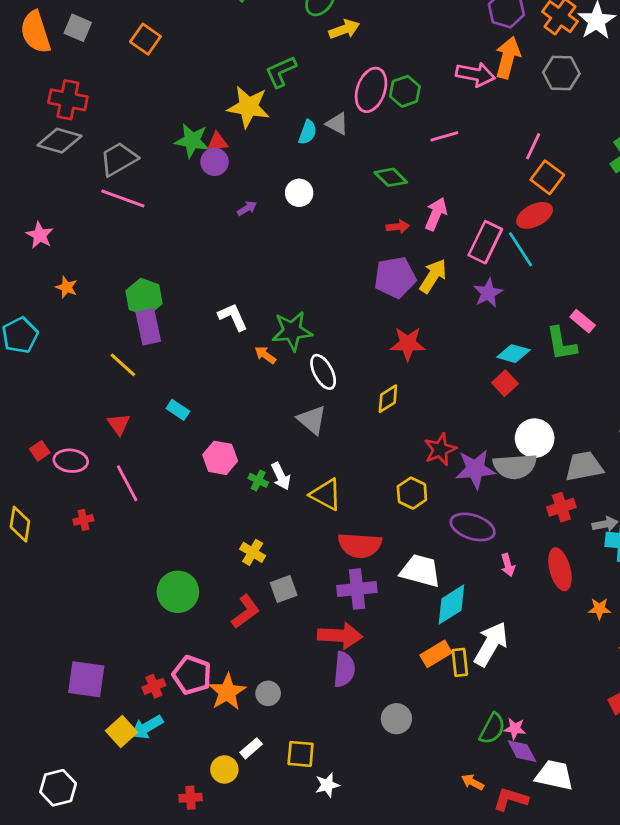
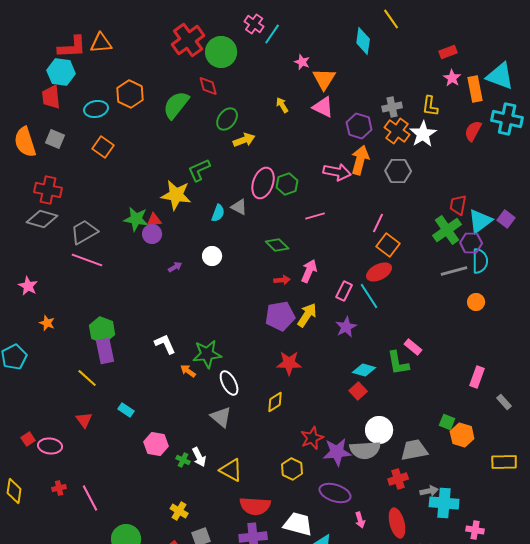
pink rectangle: (485, 242) -> (344, 291), size x0.7
pink line: (127, 483) -> (90, 498), moved

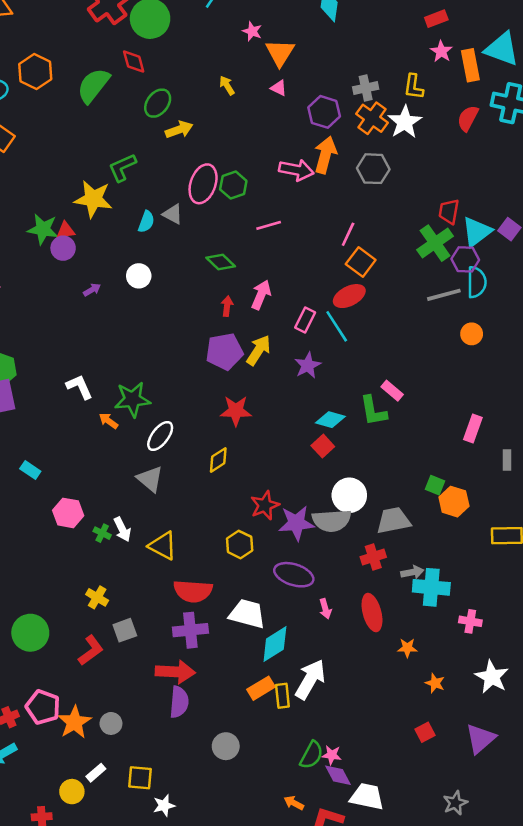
pink triangle: (323, 107) -> (279, 88), size x0.6
red arrow: (282, 280) -> (227, 306), turned -77
white ellipse: (229, 383) -> (160, 436), turned 65
gray rectangle: (504, 402) -> (507, 460), turned 42

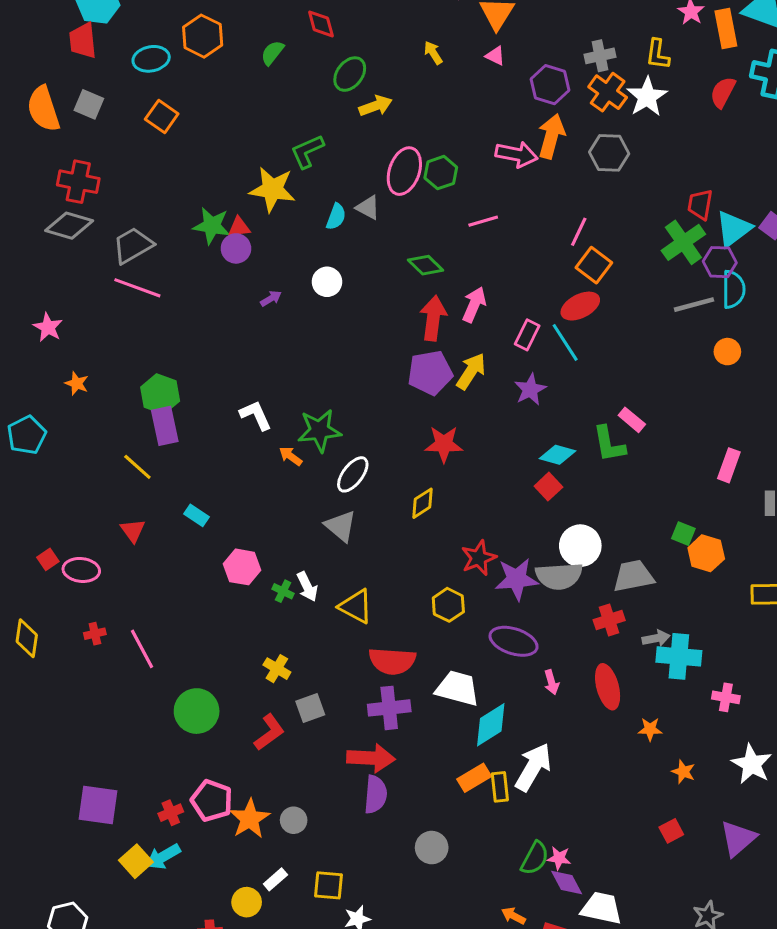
green semicircle: (93, 85) -> (272, 53), size x0.6
red arrow: (227, 306) -> (433, 318), size x1.8

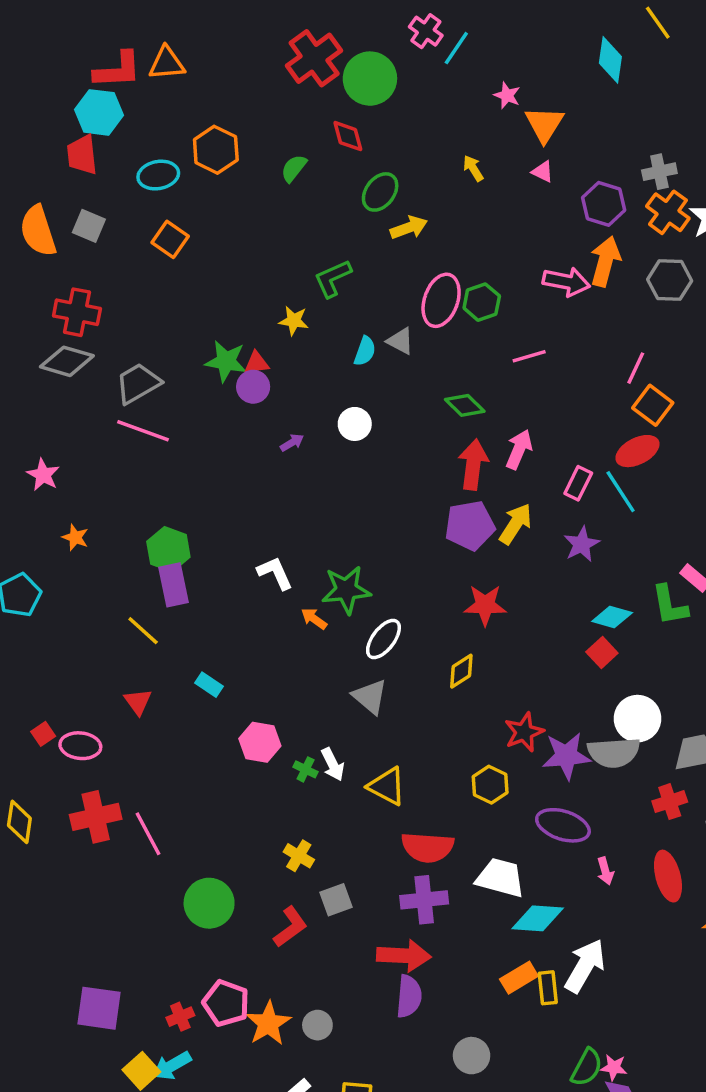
yellow star: (272, 189) -> (294, 321), size x0.6
red cross: (95, 634) -> (96, 817), size x2.0
cyan diamond: (491, 725) -> (538, 918), turned 36

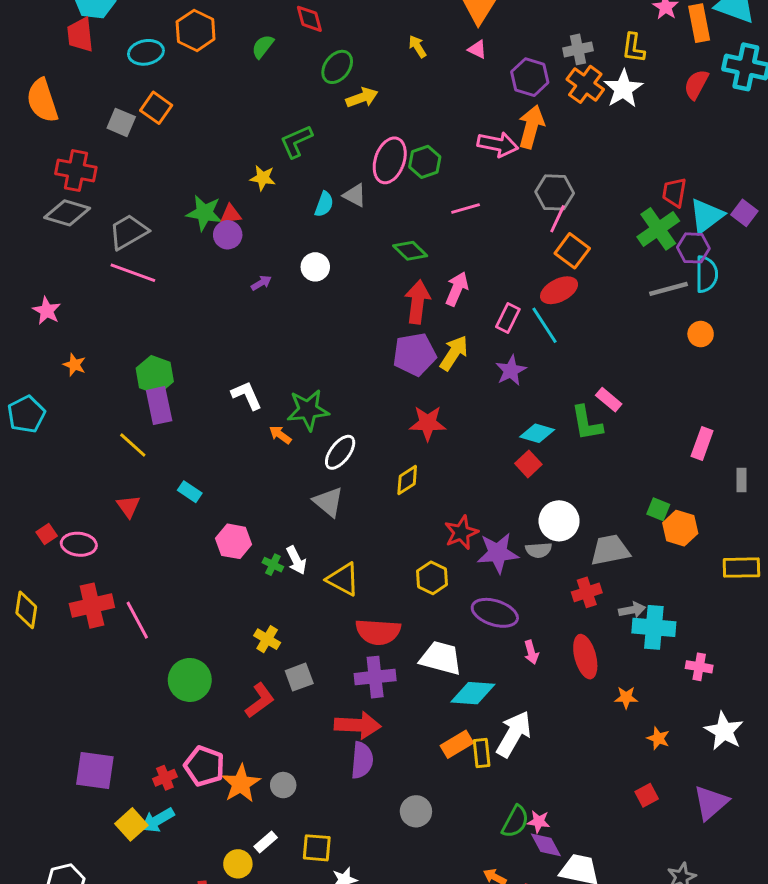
gray square: (89, 226) -> (121, 122), moved
gray hexagon: (670, 280) -> (555, 192), moved
gray semicircle: (614, 752) -> (539, 550), size x0.6

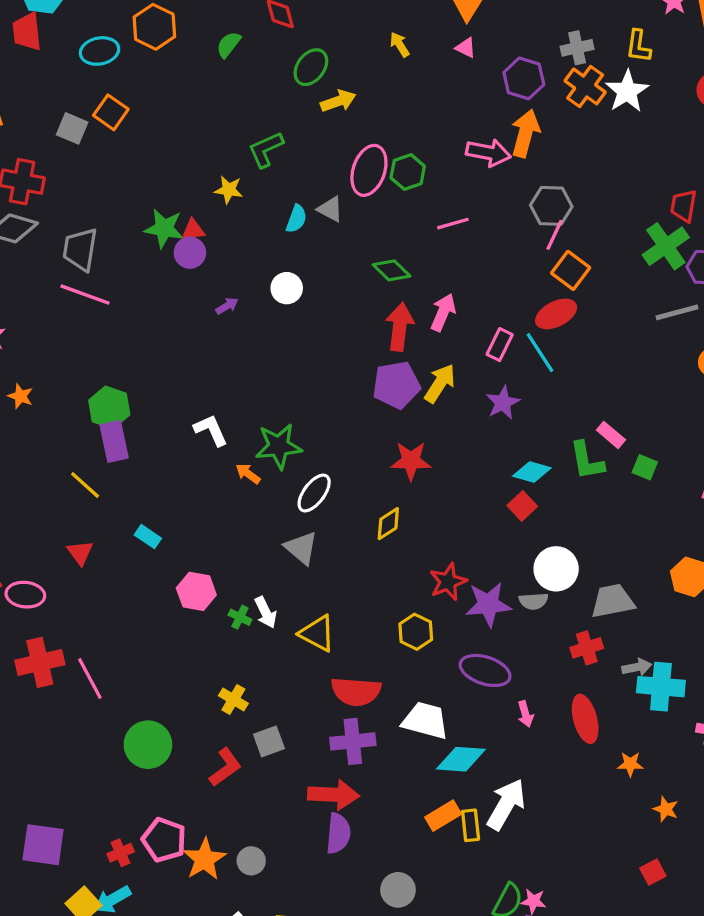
gray trapezoid: (128, 232) -> (80, 249), turned -51
green square: (658, 509) -> (645, 467), moved

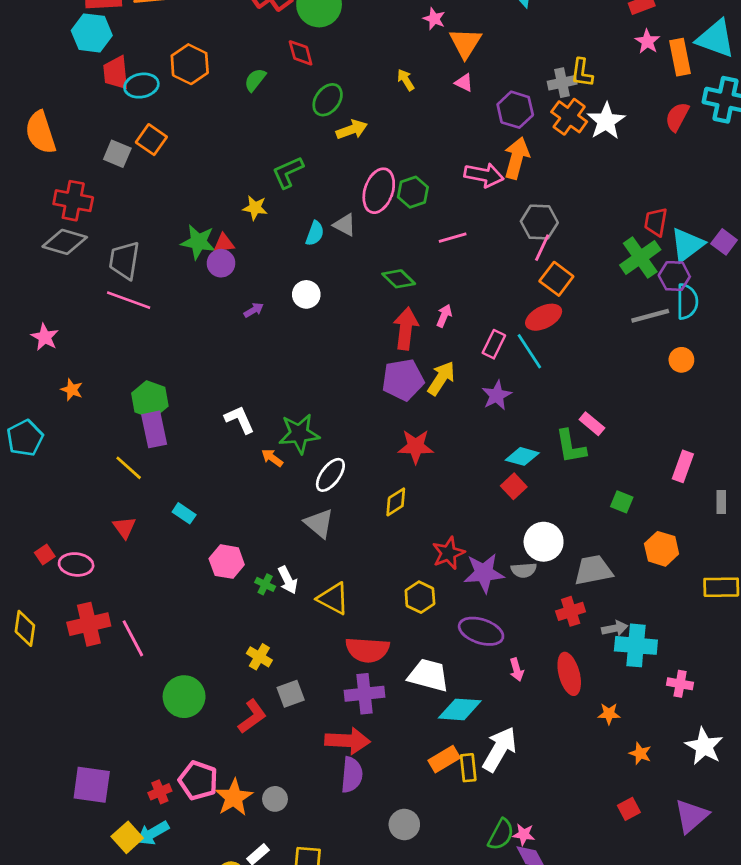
red trapezoid: (27, 32) -> (116, 73), moved
yellow L-shape: (638, 46) -> (582, 73), moved
pink arrow: (443, 312) -> (444, 316), size x0.7
green square: (645, 467) -> (622, 502), moved

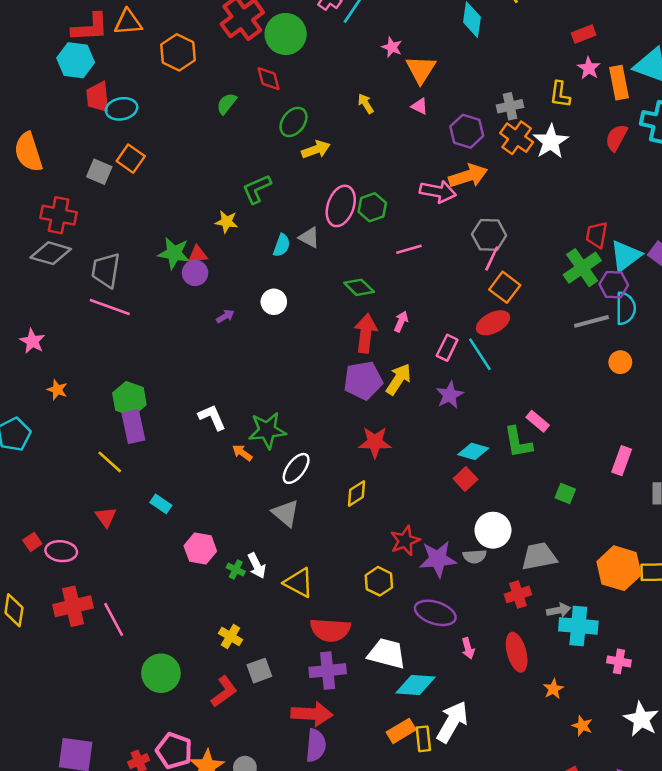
orange hexagon: (190, 64) -> (178, 52), moved
yellow L-shape: (582, 73) -> (560, 94), moved
orange arrow: (517, 158) -> (468, 176), turned 57
orange hexagon: (662, 549) -> (619, 568), moved, size x1.4
orange star: (609, 714) -> (553, 689), turned -30

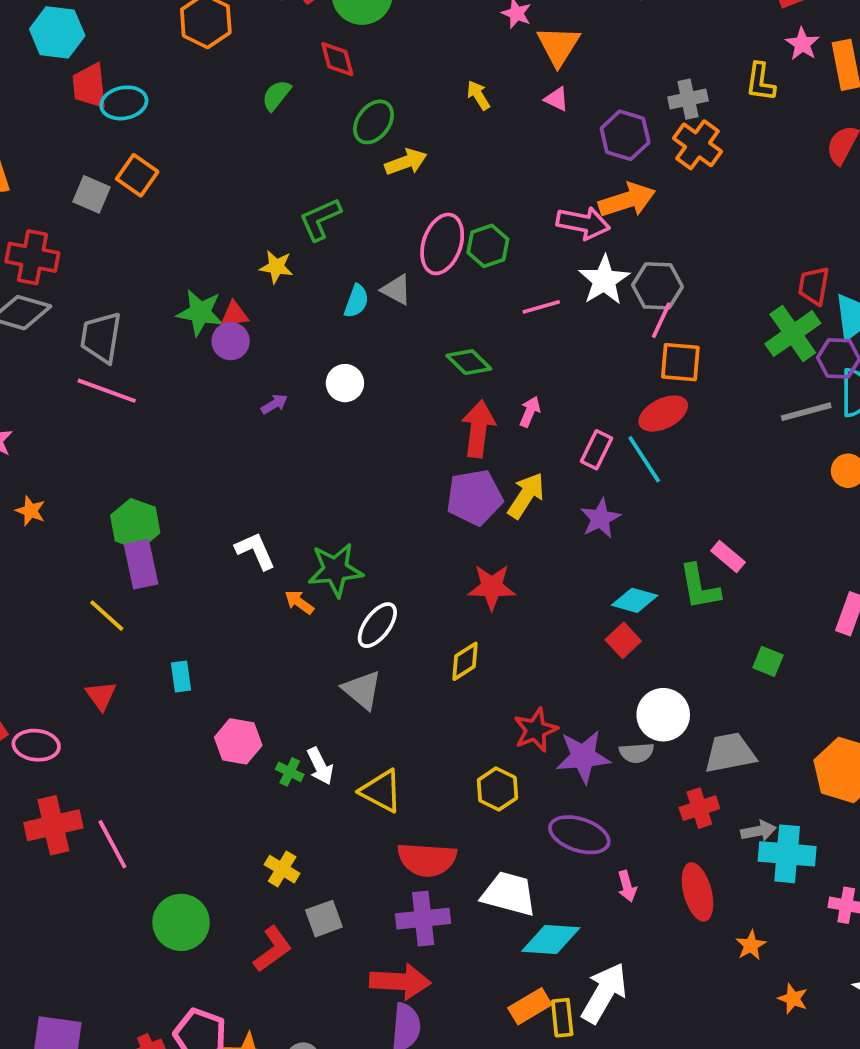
white star: (551, 142) -> (604, 280), moved
orange square: (505, 287) -> (680, 362), turned -32
cyan rectangle: (161, 504) -> (181, 677), turned 48

